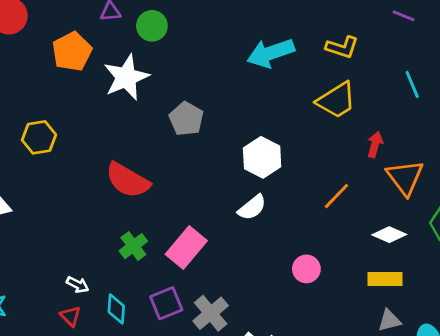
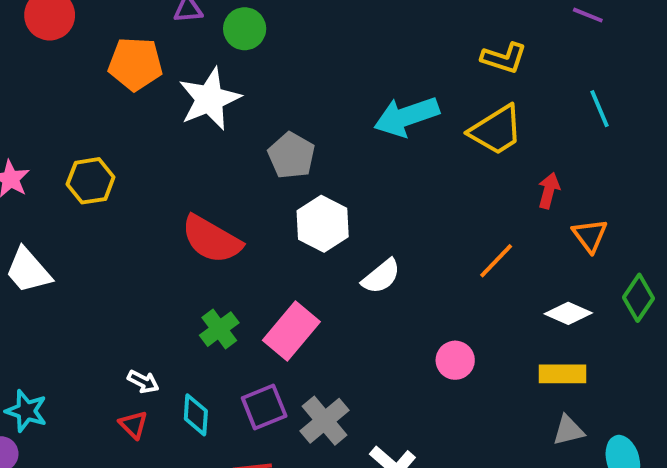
orange pentagon: (72, 52) -> (135, 64), turned 30
cyan arrow: (271, 53) -> (406, 116), moved
white hexagon: (262, 157) -> (323, 224), moved
orange triangle: (405, 177) -> (590, 235), size x0.7

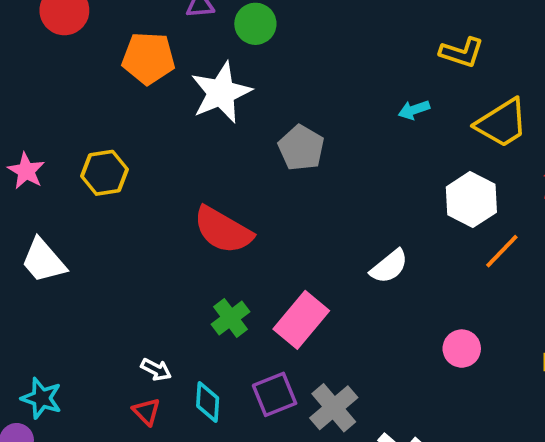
yellow L-shape: (504, 58) -> (462, 52), moved
cyan arrow: (406, 116) -> (414, 110), size x0.5
white hexagon: (323, 224) -> (471, 200), moved

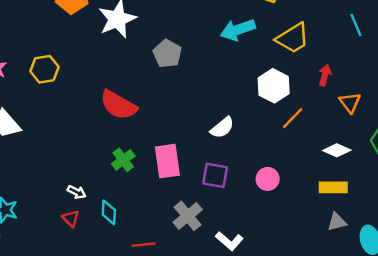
cyan arrow: (414, 110) -> (238, 30), size x1.8
pink rectangle: (301, 320) -> (167, 161), turned -48
purple square: (275, 394) -> (215, 175), moved, turned 32

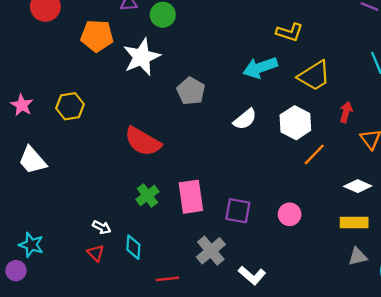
white semicircle: (222, 128) -> (245, 119), moved

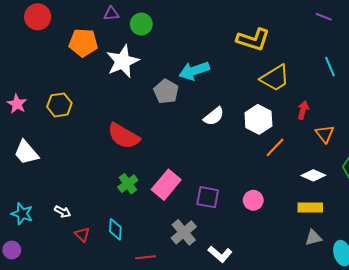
yellow L-shape: (290, 32) -> (253, 40), size x1.4
cyan arrow: (260, 68) -> (194, 71), moved
pink rectangle: (191, 197) -> (166, 185), turned 48
white arrow: (102, 227) -> (63, 212), moved
cyan star: (31, 245) -> (22, 214), moved

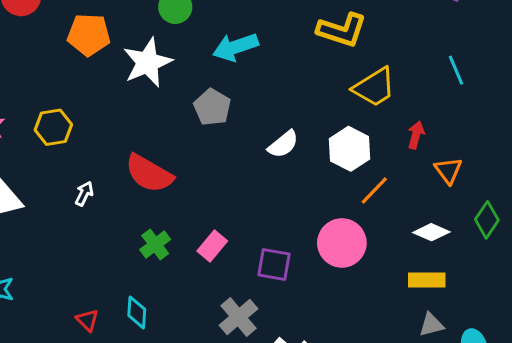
cyan arrow: (194, 71) -> (235, 47), moved
pink rectangle: (166, 185) -> (212, 246), size x0.7
pink circle: (253, 200) -> (342, 243), moved, size x1.6
white arrow: (63, 212) -> (84, 194), moved, turned -91

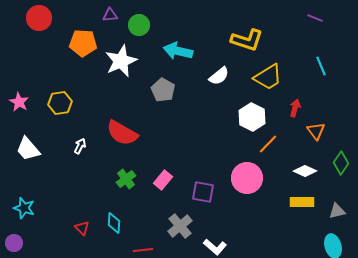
cyan arrow: (235, 47) -> (178, 51), turned 32
white semicircle: (283, 144) -> (219, 76), moved
gray triangle: (431, 325) -> (337, 211), moved

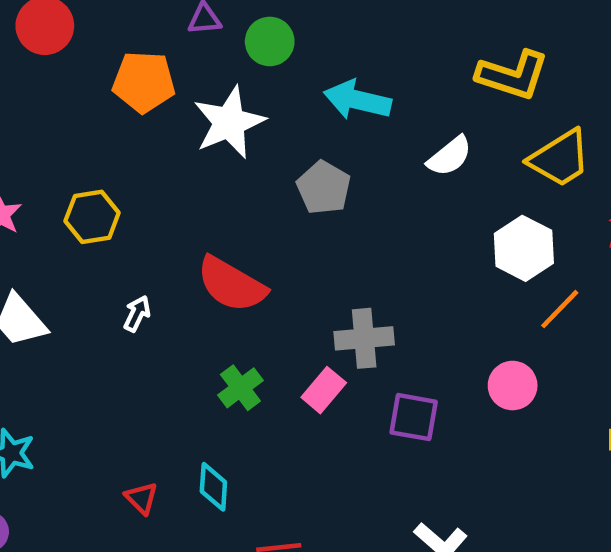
pink circle: (247, 178) -> (513, 386), size x0.7
gray cross: (180, 226) -> (364, 338), moved, turned 35

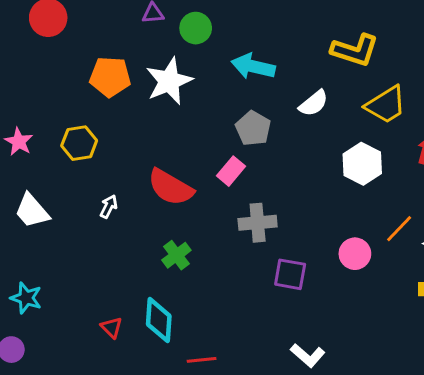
orange pentagon: (144, 82) -> (110, 77), moved
gray pentagon: (324, 188) -> (253, 128), moved
orange line: (560, 309) -> (399, 229), moved
pink rectangle: (324, 390) -> (231, 171), moved
cyan diamond: (213, 487) -> (159, 320), size x1.4

